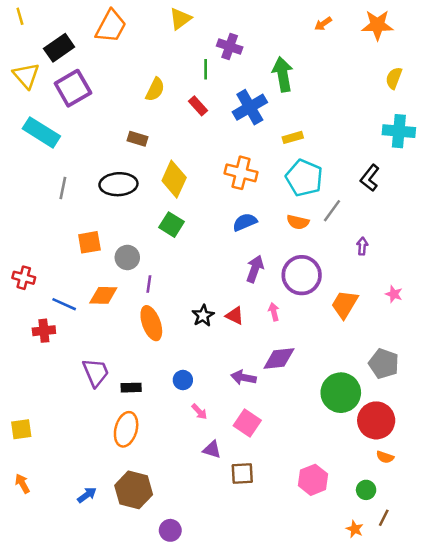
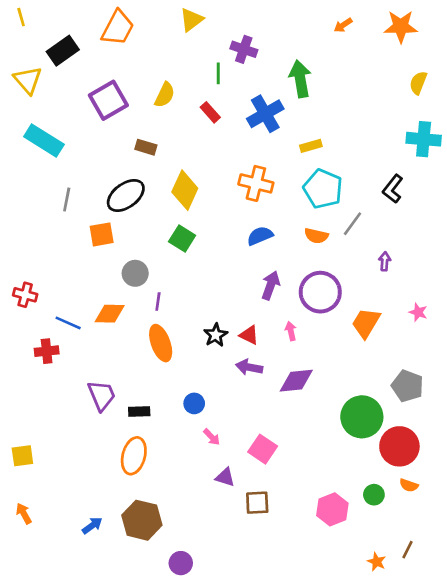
purple square: (73, 88) -> (108, 100), moved
black ellipse: (118, 184) -> (126, 196), turned -33
orange square: (89, 242) -> (102, 234), moved
purple arrow: (244, 377) -> (249, 367), moved
green circle: (366, 490) -> (374, 495), moved

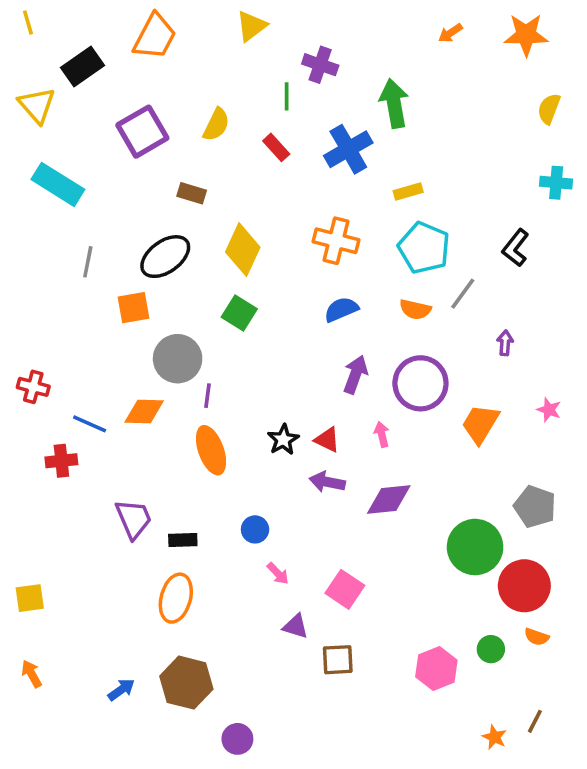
cyan cross: (424, 139) -> (556, 183), size x0.7
gray circle: (135, 273) -> (178, 359), size x1.4

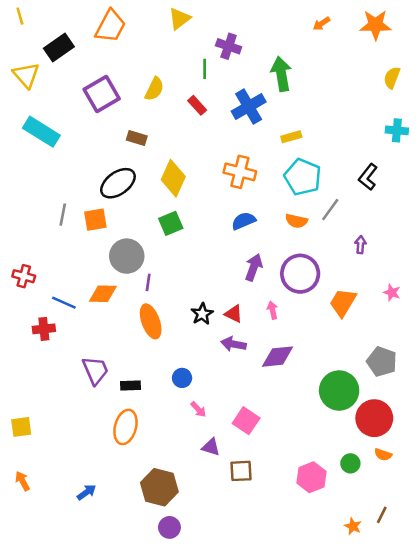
gray line: (88, 262) -> (63, 215), moved
green square: (239, 313) -> (171, 223), turned 35
brown hexagon: (186, 683) -> (159, 487), moved

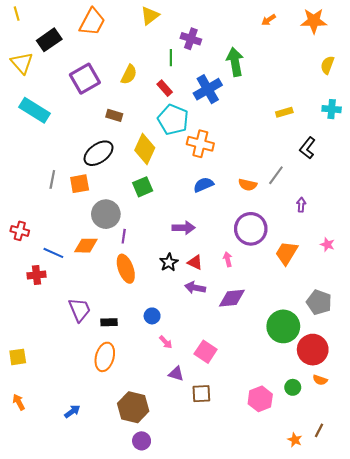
yellow rectangle: (291, 137) -> (284, 112), moved
cyan pentagon: (303, 177) -> (173, 120), moved
purple arrow: (254, 267) -> (184, 228), moved, turned 70

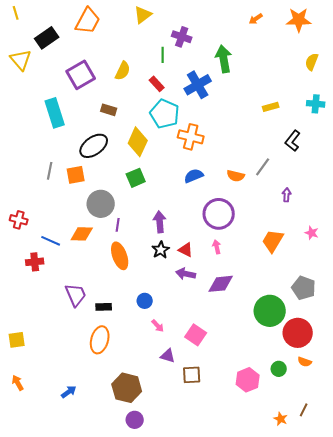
cyan rectangle: (34, 110) -> (55, 113), moved, turned 40
purple arrow: (184, 228) -> (160, 222), moved, turned -95
purple circle: (251, 229) -> (219, 214), moved

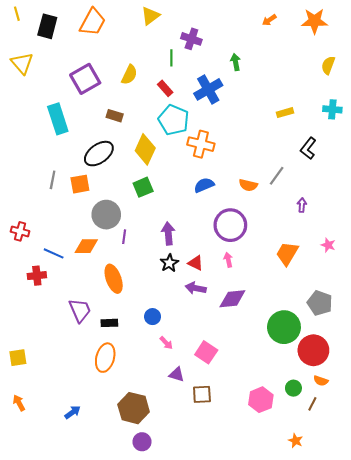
black rectangle: (47, 38) -> (47, 26), moved, turned -40
green arrow: (224, 59) -> (236, 62), size x0.6
orange ellipse: (120, 256) -> (114, 279), moved
brown line: (304, 410) -> (312, 404), moved

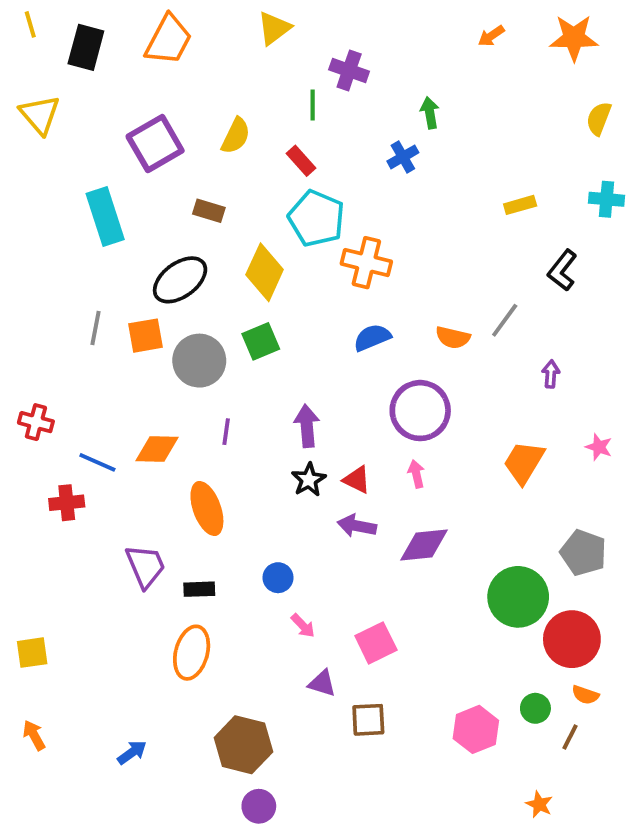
blue cross: (208, 89) -> (403, 157), moved, size x0.6
gray circle: (106, 215) -> (199, 361), moved
pink square: (206, 352) -> (376, 643), turned 30

